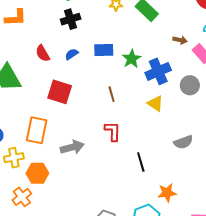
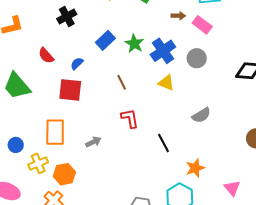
blue rectangle: (104, 50) -> (105, 40), turned -30
blue semicircle: (72, 54) -> (77, 63), moved
gray arrow: (72, 147) -> (93, 142), size x0.7

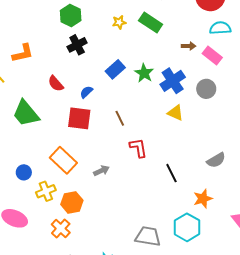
brown line: (122, 82) -> (120, 118), moved
gray semicircle: (201, 115) -> (216, 160), moved
orange rectangle: (55, 132) -> (63, 160), turned -48

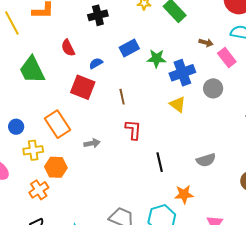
green star: (144, 73) -> (156, 58), turned 30

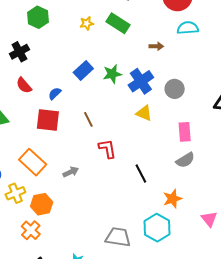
black cross: (98, 15) -> (19, 52), moved
pink rectangle: (227, 57) -> (185, 132), moved, turned 48

